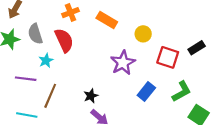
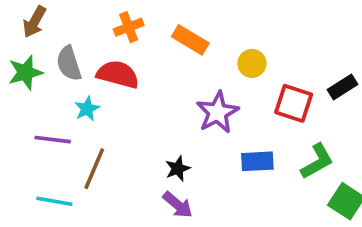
red semicircle: (64, 40) -> (118, 74), turned -50
blue rectangle: (146, 92) -> (257, 161), turned 48
black star: (91, 96) -> (178, 169), moved

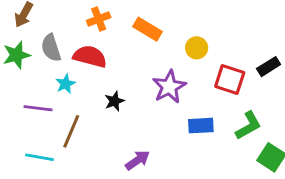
black star: (178, 169) -> (114, 101), moved
purple arrow: (178, 205) -> (137, 160), turned -75

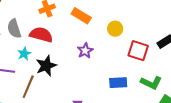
purple star: (169, 87) -> (85, 51), moved, size x0.7
black star: (114, 101) -> (46, 66), moved, size x1.5
green L-shape: (248, 126) -> (151, 83), turned 55

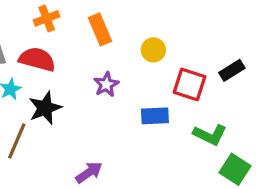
orange rectangle: (81, 16) -> (100, 29), turned 36
blue rectangle: (118, 83) -> (155, 116), moved

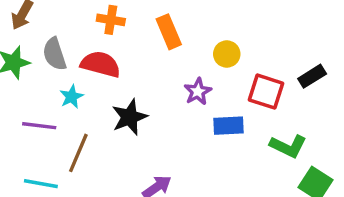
orange cross: (47, 18) -> (111, 20), turned 30
purple star: (106, 84) -> (198, 92), moved
black star: (45, 108) -> (130, 117), moved

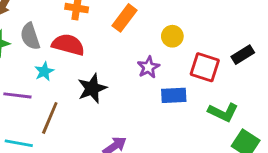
orange rectangle: (169, 32) -> (124, 18), turned 60

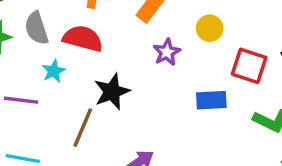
purple star: (148, 67) -> (167, 52), moved
brown line: (50, 118) -> (83, 128), moved

